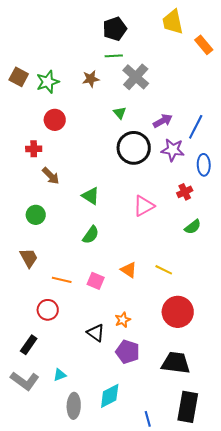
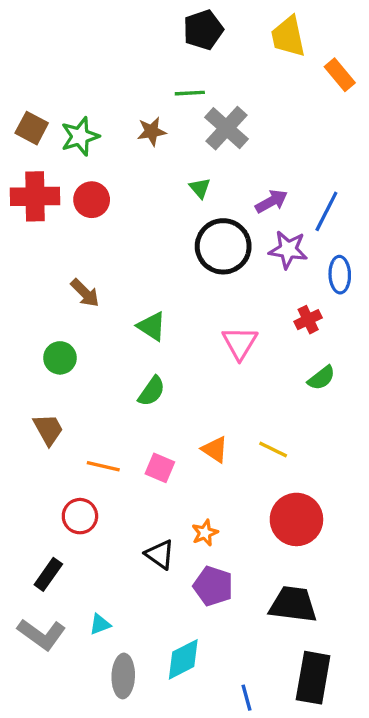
black pentagon: (115, 29) -> (203, 30), moved
red cross: (34, 149) -> (35, 196), moved, size x1.8
pink triangle: (144, 206) -> (240, 343), turned -30

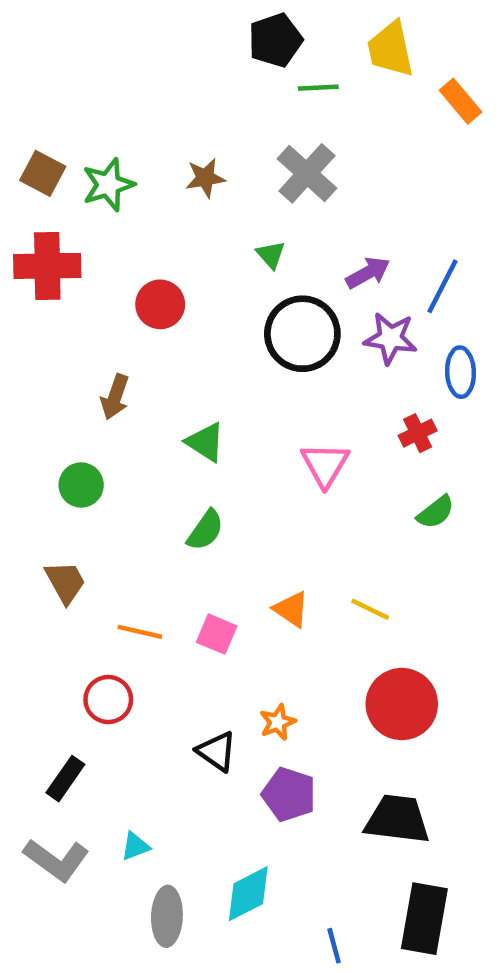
green line: (190, 93) -> (318, 88), moved
red circle: (92, 200) -> (160, 304), moved
brown arrow: (85, 293) -> (115, 397), turned 64

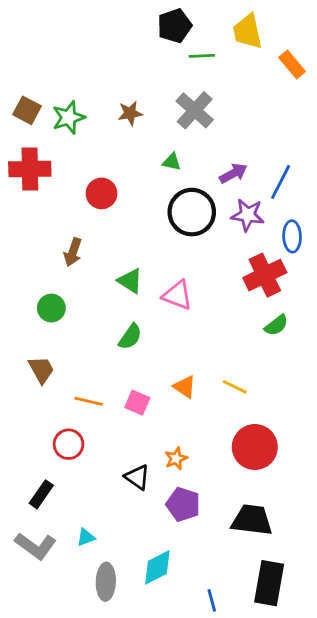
green triangle: (271, 255) -> (172, 162), turned -36
red cross: (418, 433) -> (265, 275), size x1.8
pink triangle: (325, 465) -> (177, 295), moved, turned -40

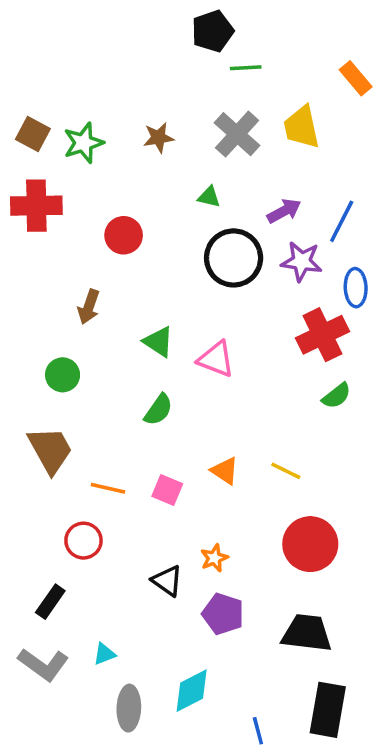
yellow trapezoid: (248, 32) -> (302, 127), moved
brown trapezoid: (41, 370) -> (50, 450), size x1.4

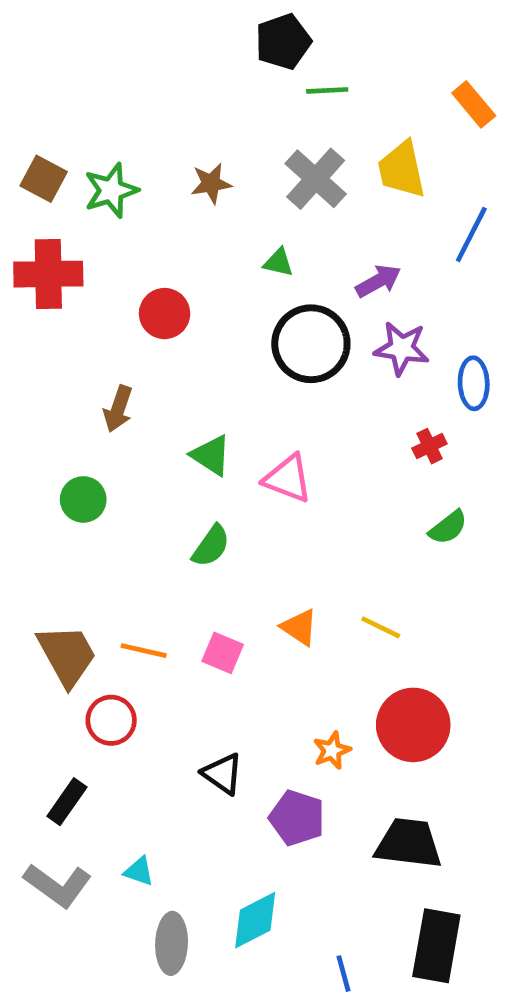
blue line: (342, 221) -> (471, 235), moved
red cross: (322, 335) -> (429, 446), size x0.5
brown trapezoid: (50, 450) -> (67, 655), moved
orange star: (214, 558) -> (332, 750), moved
cyan triangle: (104, 654) -> (139, 871), turned 40

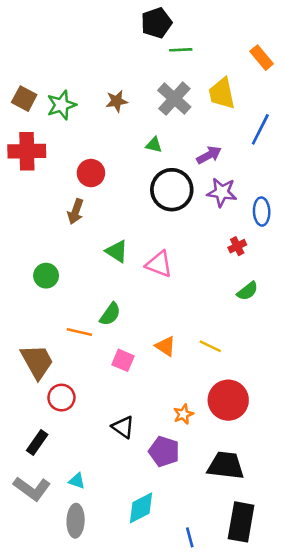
brown arrow: (118, 409) -> (76, 212), moved
green semicircle: (211, 546) -> (110, 314), moved
orange line: (144, 651) -> (79, 332), moved
gray ellipse: (172, 943) -> (76, 521), moved

